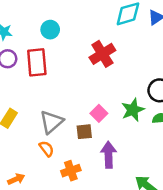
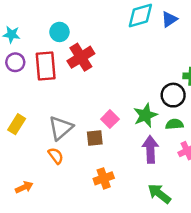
red cross: (102, 54) -> (81, 57), moved
purple arrow: (109, 155) -> (150, 149), moved
orange cross: (71, 171) -> (104, 178), moved

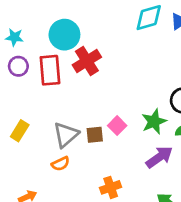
cyan circle: (59, 32) -> (64, 35), size x1.5
brown square: (95, 138) -> (95, 135), moved
purple arrow: (150, 149) -> (159, 157), turned 56
orange semicircle: (56, 156) -> (61, 164), turned 102

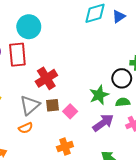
red cross: (87, 61) -> (46, 78), moved
pink square: (117, 126) -> (70, 111), moved

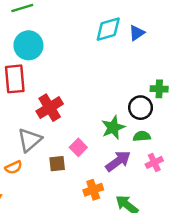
brown square: (53, 105) -> (57, 164), moved
orange semicircle: (26, 128) -> (14, 167), moved
orange cross: (65, 147) -> (93, 190), moved

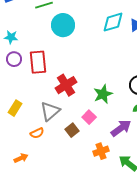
cyan circle: (28, 45) -> (63, 25), moved
green star: (113, 128) -> (103, 94), moved
brown square: (57, 164) -> (72, 130), turned -32

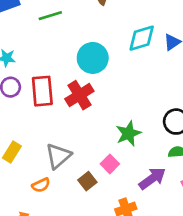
cyan circle: (63, 25) -> (93, 58), moved
red cross: (66, 85) -> (79, 95), moved

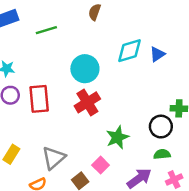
red cross: (79, 95) -> (87, 102), moved

